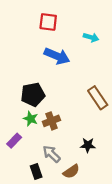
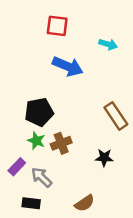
black star: (88, 145) -> (104, 158), moved
gray arrow: (51, 154) -> (42, 177), moved
black rectangle: (36, 171) -> (31, 203), moved, turned -64

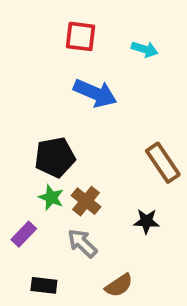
cyan arrow: (108, 44) -> (145, 49), moved
brown cross: (61, 143) -> (86, 201), turned -30
gray arrow: (42, 177) -> (82, 243), moved

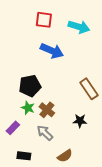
cyan arrow: (145, 49) -> (79, 27), size x1.5

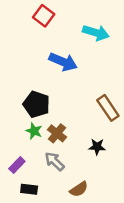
red square: (44, 20) -> (44, 16), moved, turned 30
black pentagon: (30, 86) -> (36, 104), turned 30
purple rectangle: (13, 128) -> (17, 165), moved

